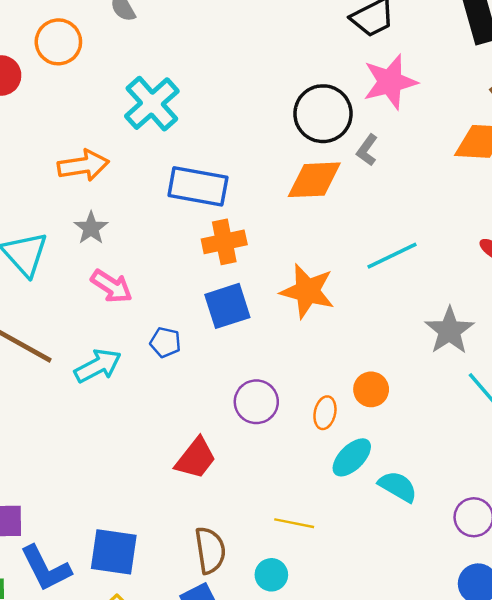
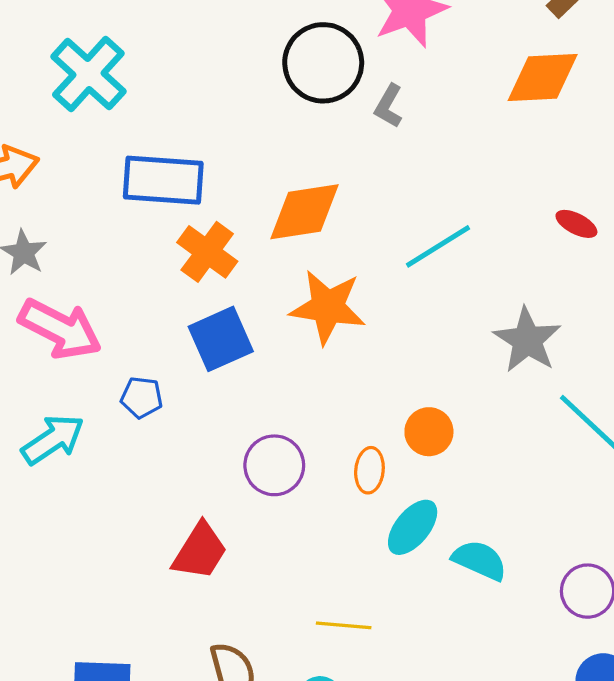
orange diamond: (314, 180) -> (305, 212), moved
orange cross: (224, 242) -> (207, 252), turned -36
pink arrow: (112, 286) -> (60, 329), size x1.4

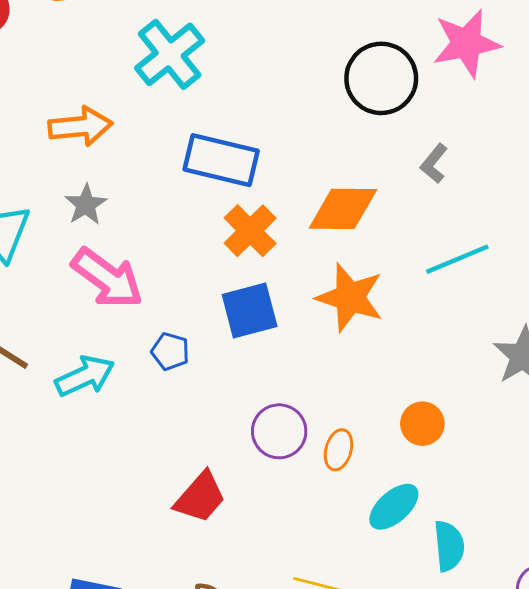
gray L-shape: (389, 106) -> (434, 163), moved
orange ellipse: (369, 470) -> (338, 450), moved
cyan semicircle: (480, 560) -> (449, 546), turned 51

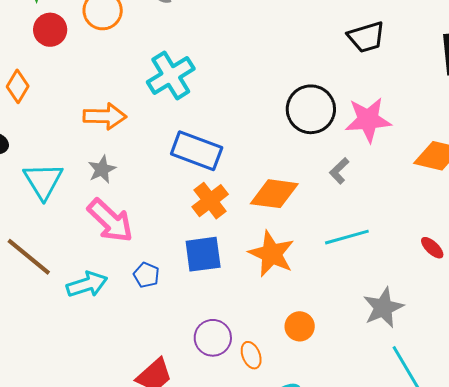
pink star: (466, 43) -> (368, 120), moved
orange circle: (422, 424) -> (300, 326), moved
orange ellipse: (338, 450) -> (251, 355), turned -44

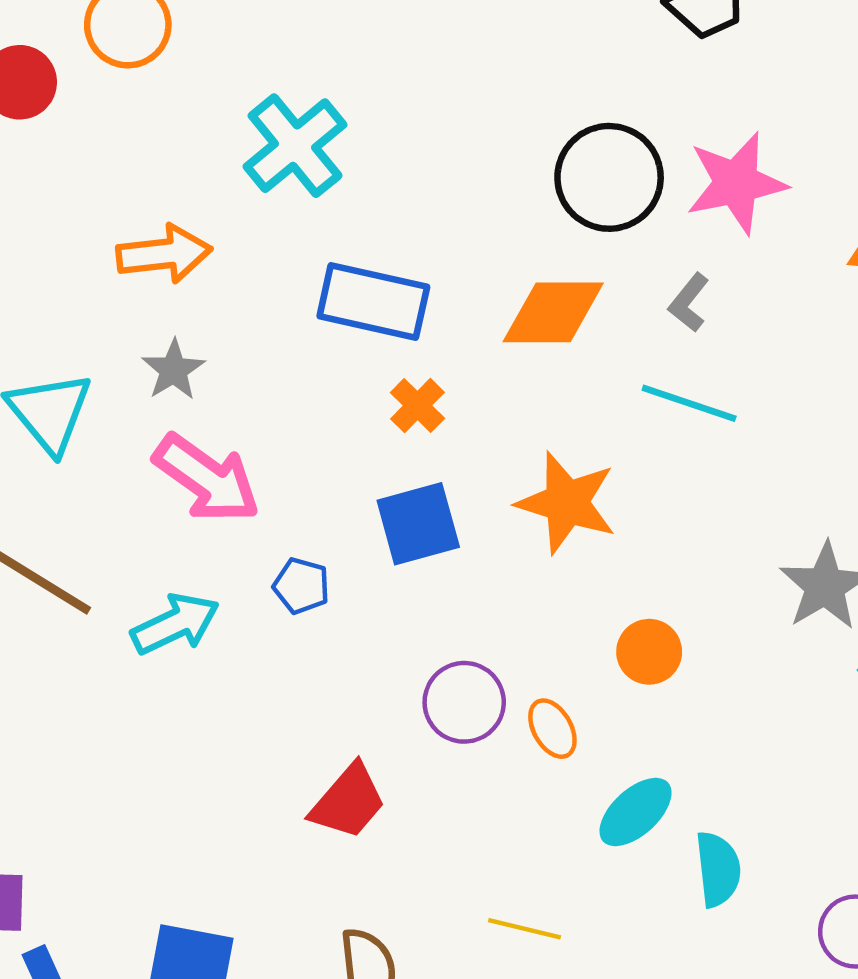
orange diamond: (274, 194) -> (553, 312), moved
orange cross: (210, 201) -> (417, 406), size x0.7
cyan line: (347, 237) -> (689, 403), moved, turned 42

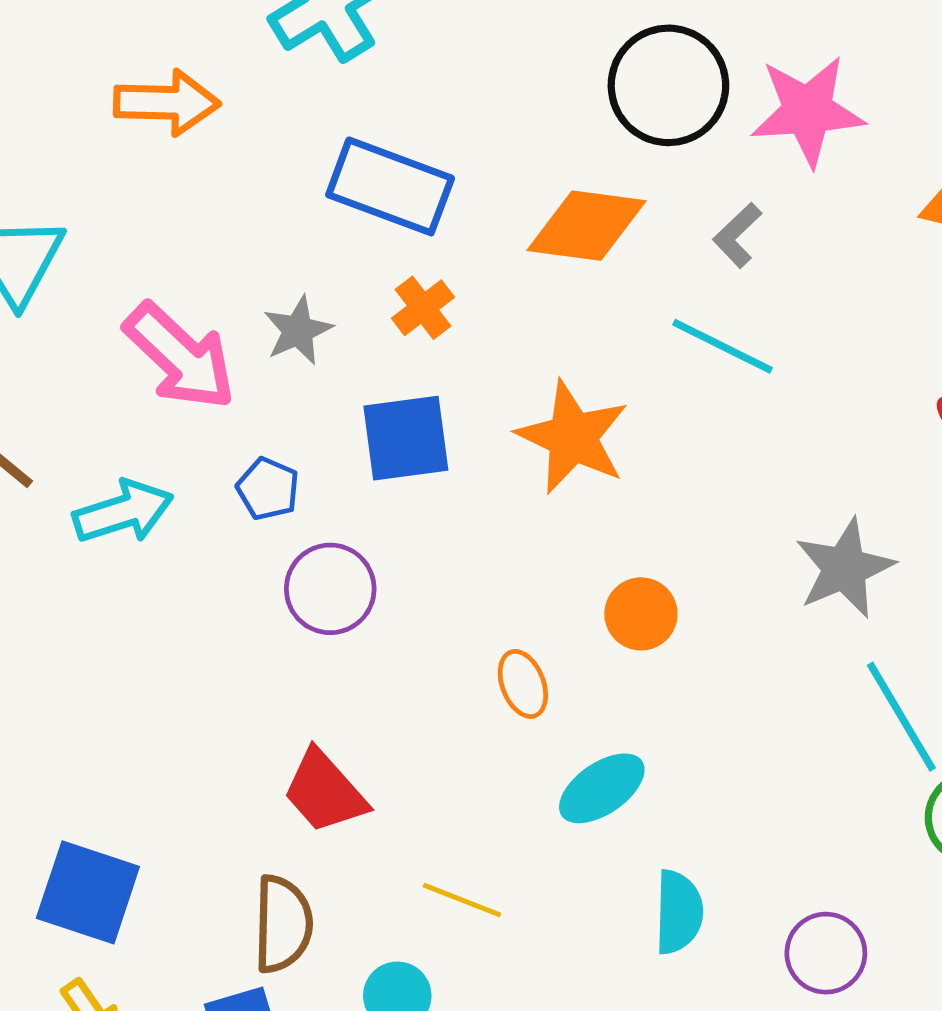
gray star: (173, 370) -> (298, 330), moved
purple circle: (464, 702) -> (330, 589), moved
red trapezoid: (348, 802) -> (325, 792), moved, turned 90
cyan semicircle: (718, 869) -> (679, 912), moved

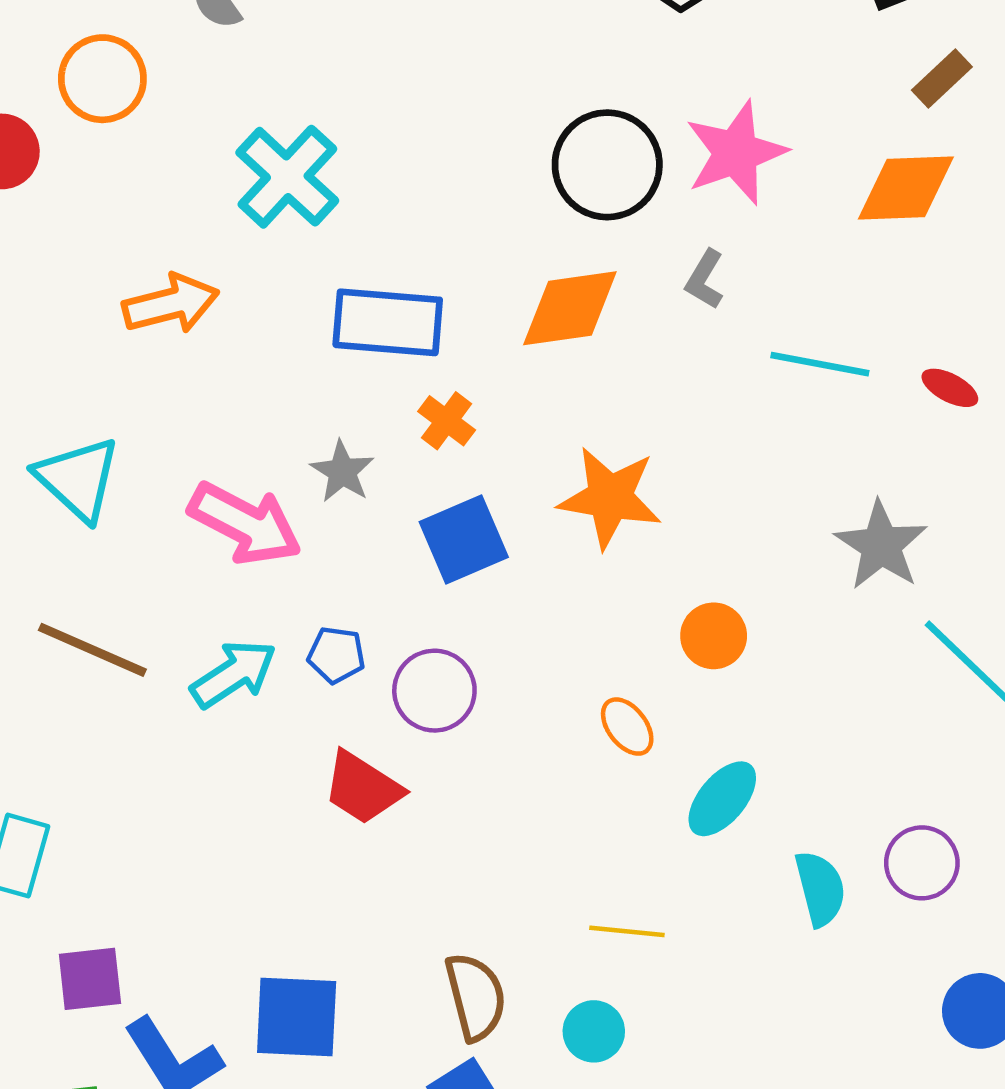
cyan line: (722, 346) -> (820, 364), moved
blue pentagon: (268, 489) -> (336, 655), moved
red trapezoid: (325, 792) -> (363, 788), moved
purple circle: (826, 953) -> (922, 863), moved

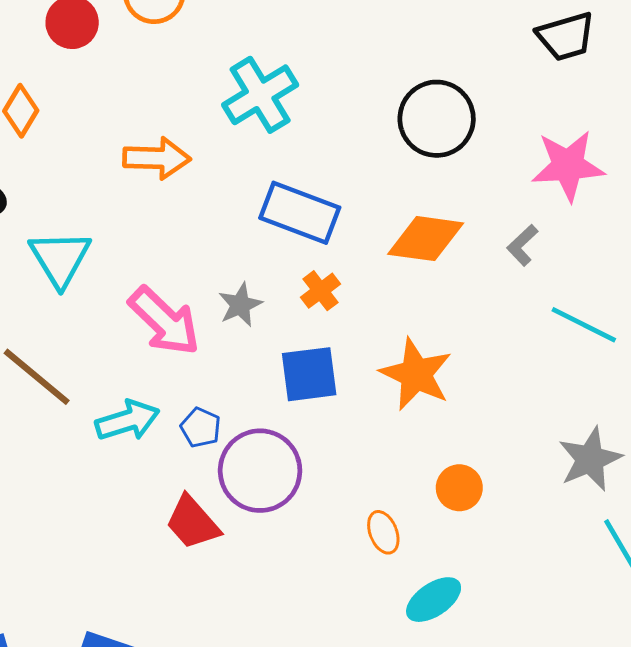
black circle: (607, 165) -> (437, 119), moved
purple circle: (434, 691) -> (260, 471), size x1.4

